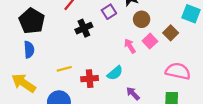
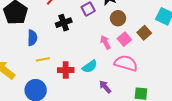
blue semicircle: (29, 50) -> (32, 38), moved
pink semicircle: (178, 71) -> (126, 63), moved

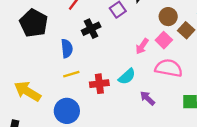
brown circle: (118, 18) -> (168, 17), moved
blue semicircle: (32, 38) -> (67, 48), moved
pink arrow: (105, 42) -> (142, 46), turned -112

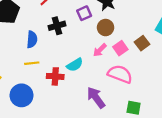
brown circle: (168, 17) -> (106, 28), moved
cyan semicircle: (127, 77) -> (75, 65), moved
purple arrow: (147, 98) -> (96, 97), size x1.5

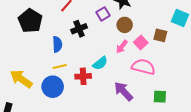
brown square: (142, 43) -> (160, 35), turned -32
blue circle: (22, 95) -> (53, 87), moved

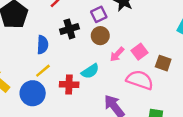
brown circle: (125, 25) -> (100, 36), moved
brown square: (160, 35) -> (163, 63), moved
yellow line: (60, 67) -> (43, 71), turned -32

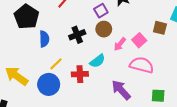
black cross: (69, 29) -> (77, 35), moved
blue semicircle: (43, 45) -> (44, 39), moved
brown square: (163, 63) -> (160, 28), moved

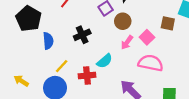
brown circle: (104, 29) -> (123, 21), moved
yellow arrow: (17, 76) -> (21, 81), size x0.6

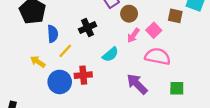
yellow line: (62, 66) -> (65, 51), moved
red cross: (87, 76) -> (83, 75), moved
yellow arrow: (21, 81) -> (38, 62), moved

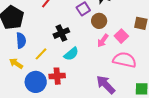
blue semicircle: (53, 34) -> (21, 41), moved
cyan semicircle: (110, 54) -> (71, 54), moved

